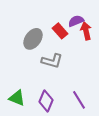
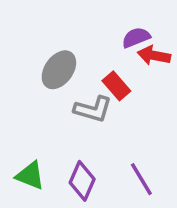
red rectangle: (60, 31) -> (116, 86), moved
red arrow: (86, 31) -> (154, 55), turned -66

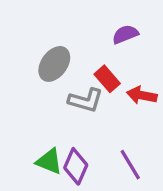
red arrow: (154, 55) -> (142, 95), moved
green triangle: (30, 176) -> (49, 161), moved

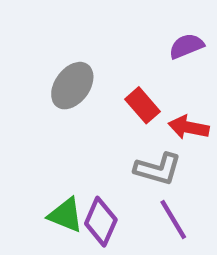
purple semicircle: (125, 34) -> (186, 46), moved
gray L-shape: (86, 100) -> (158, 169), moved

